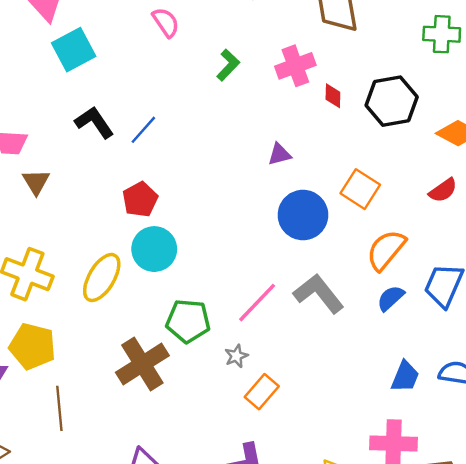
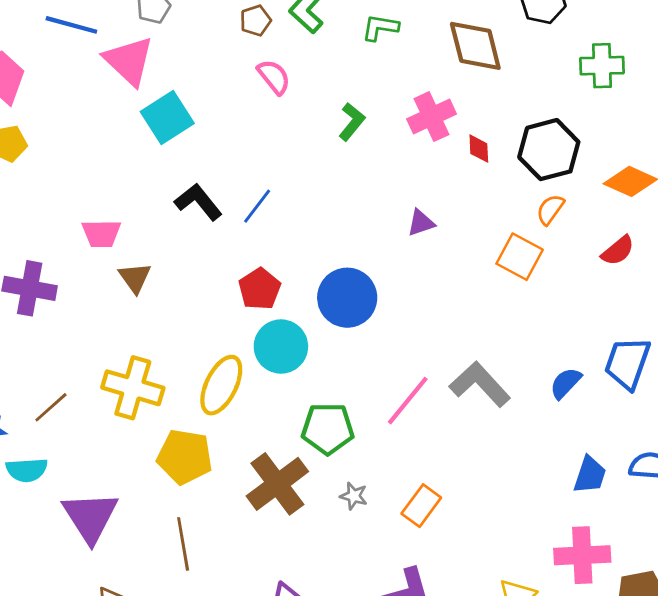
blue circle: (303, 215) -> (347, 298), moved
orange semicircle: (386, 250) -> (550, 210), moved, size x0.6
yellow pentagon: (32, 346) -> (185, 457), moved
gray star: (236, 356) -> (354, 496), moved, turned -30

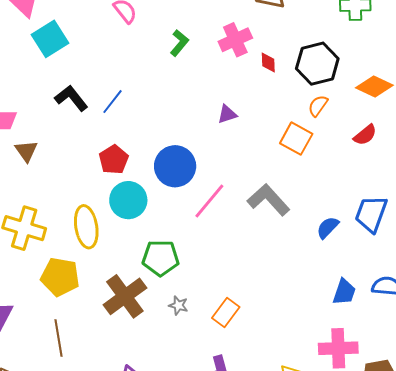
gray L-shape: (480, 384) -> (268, 200), moved
yellow ellipse: (221, 385) -> (86, 227), turned -36
pink line: (408, 401) -> (209, 201), moved

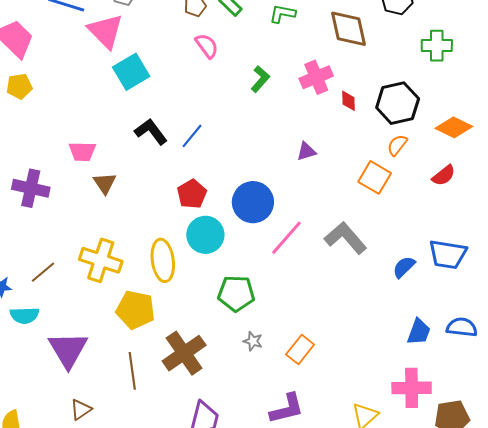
blue trapezoid: (371, 214) -> (448, 254), turned -102
brown cross: (125, 296) -> (184, 353), moved

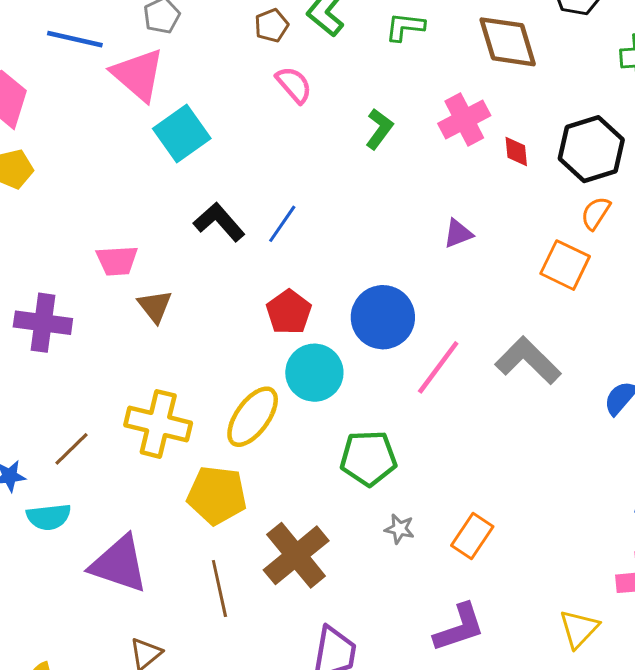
yellow ellipse: (163, 260) -> (253, 417), turned 48
purple triangle: (68, 350) -> (119, 564), turned -36

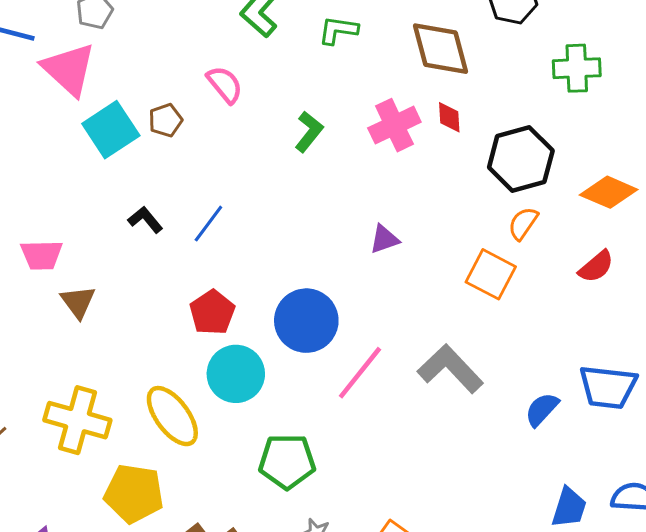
brown pentagon: (271, 25) -> (166, 120), moved
red diamond: (516, 151) -> (449, 117), moved
black L-shape: (219, 222) -> (145, 220), size x0.7
yellow ellipse: (253, 417) -> (172, 416), turned -74

